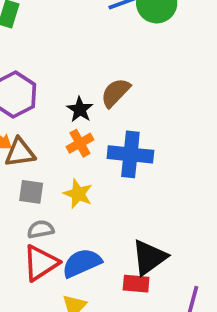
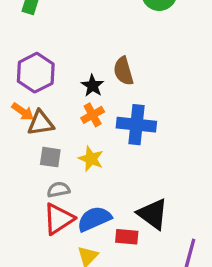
brown semicircle: (115, 93) -> (123, 71), turned -60
black triangle: (149, 257) -> (153, 214), turned -48
red rectangle: (136, 284) -> (127, 237), moved

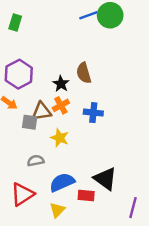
brown triangle: (41, 123) -> (42, 111), moved
blue cross: (136, 125) -> (93, 113), size x0.7
gray square: (50, 157) -> (30, 122), moved
red triangle: (58, 219) -> (22, 194), moved

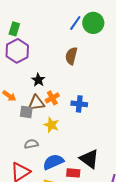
blue line: (89, 15) -> (75, 23), turned -35
brown semicircle: (84, 73) -> (71, 56), moved, turned 30
purple hexagon: (19, 74) -> (17, 51), moved
black star: (61, 84) -> (38, 80), moved

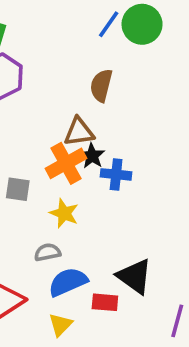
black star: (38, 80) -> (92, 156), moved
orange cross: (52, 98) -> (66, 163), size x1.5
brown triangle: (36, 103) -> (79, 132), moved
gray semicircle: (31, 144) -> (47, 252), moved

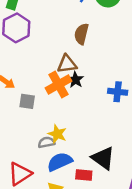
blue cross: (116, 174) -> (118, 92), moved
yellow star: (64, 213) -> (57, 134), moved

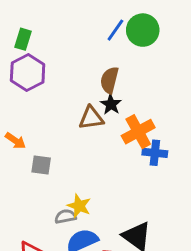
black star: (75, 80) -> (111, 104), moved
orange cross: (59, 85) -> (138, 132), moved

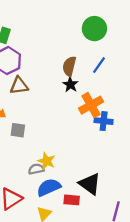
blue line: (115, 30) -> (99, 65), moved
brown triangle: (91, 118) -> (19, 86), moved

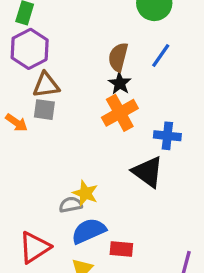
orange cross: (91, 105) -> (120, 113), moved
gray square: (18, 130) -> (44, 110), moved
black triangle: (90, 184) -> (148, 172), moved

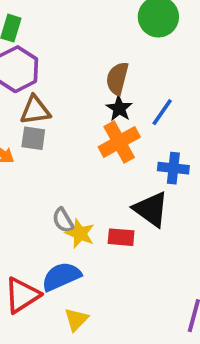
blue line: (161, 55) -> (162, 112), moved
gray semicircle: (71, 205) -> (63, 220), moved, turned -110
blue semicircle: (89, 231) -> (61, 276), moved
red rectangle: (121, 249) -> (121, 237), moved

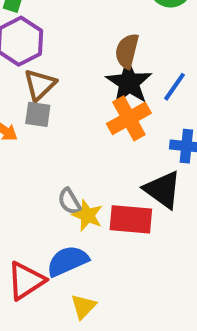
black star: (119, 108) -> (129, 83), size x1.6
brown triangle: (35, 110) -> (40, 85), turned -36
red rectangle: (121, 237) -> (131, 219), size x1.5

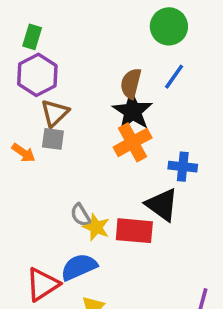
blue line: (174, 87) -> (174, 77), moved

